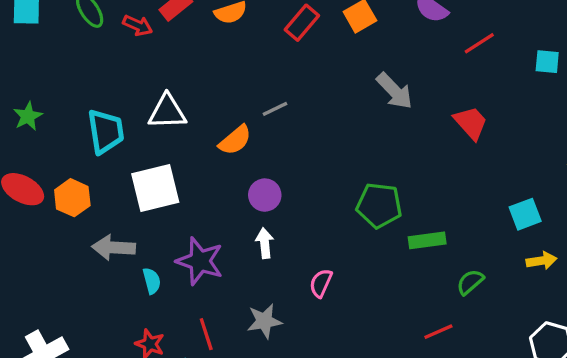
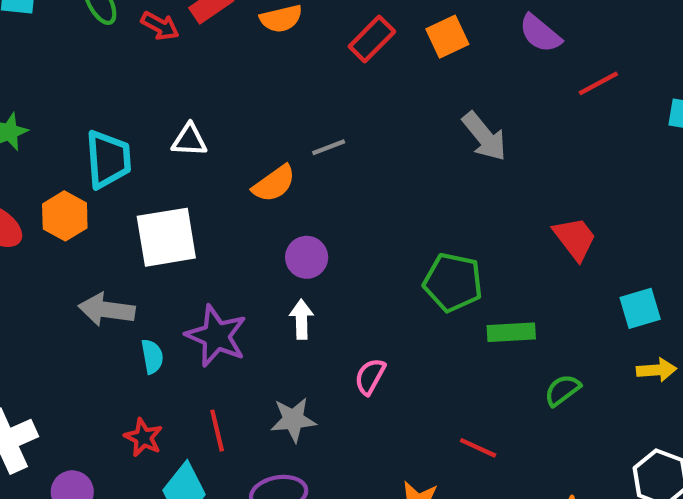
white triangle: (167, 112) -> (189, 140), size x0.7
red trapezoid: (471, 123) -> (575, 238), moved
orange hexagon: (72, 198) -> (65, 216), moved
red line: (438, 332) -> (478, 448), moved, turned 44

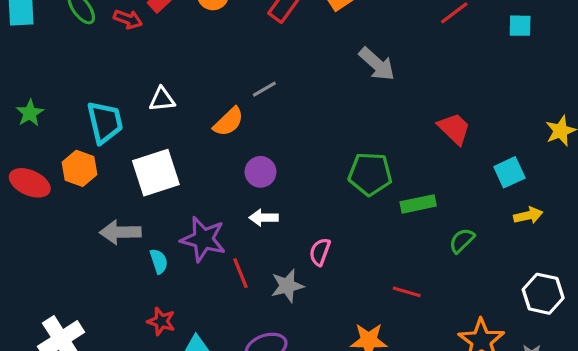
white arrow: (302, 319) -> (264, 218), turned -80
gray star: (293, 420) -> (287, 286), moved
red line: (217, 431) -> (240, 273), moved

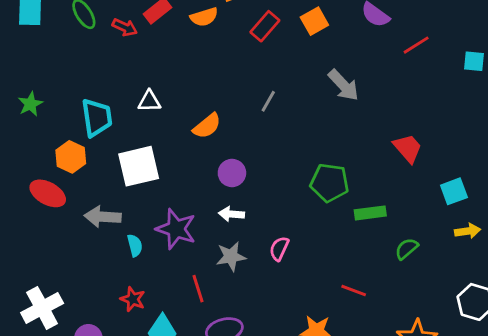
gray line: (264, 89) -> (268, 101), moved, turned -35
red ellipse: (30, 183) -> (48, 193), moved
red line: (240, 273) -> (198, 289), moved
gray star: (287, 286) -> (231, 256), moved

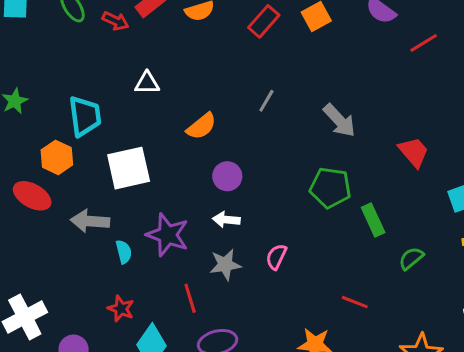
gray arrow: (343, 85) -> (339, 120), moved
white triangle: (149, 101) -> (147, 83), moved
green rectangle: (370, 213) -> (373, 220), turned 72

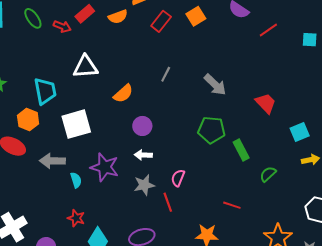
white triangle: (147, 83) -> (85, 67), size x1.5
red line: (190, 298) -> (168, 202), moved

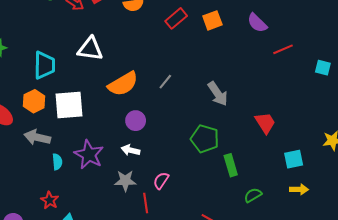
gray line: (166, 74) -> (165, 82), moved
orange semicircle: (123, 94) -> (123, 84), size x1.4
orange hexagon: (28, 120) -> (34, 101), moved

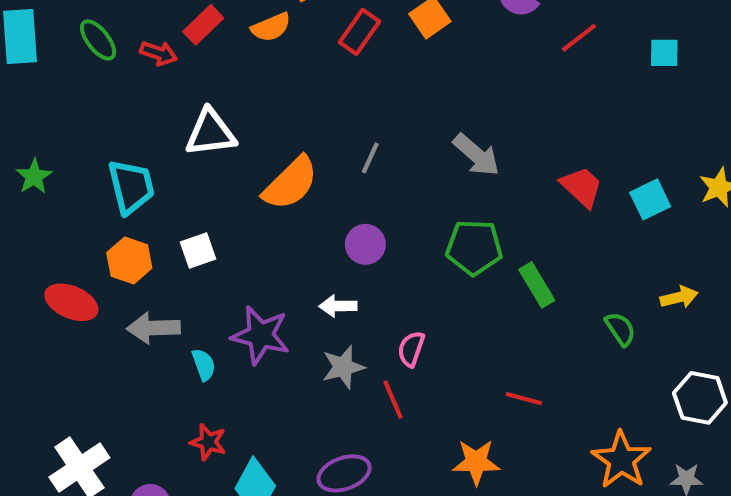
white square: (69, 105) -> (198, 250), size x0.6
purple circle: (136, 121) -> (365, 244), moved
cyan square: (294, 159) -> (650, 199), moved
green semicircle: (253, 195) -> (620, 329), moved, turned 102

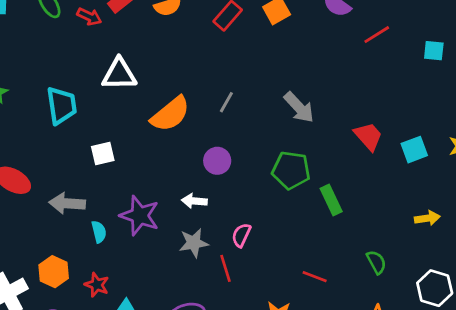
orange hexagon: (129, 260) -> (54, 272), moved
green semicircle: (620, 329) -> (376, 262), moved

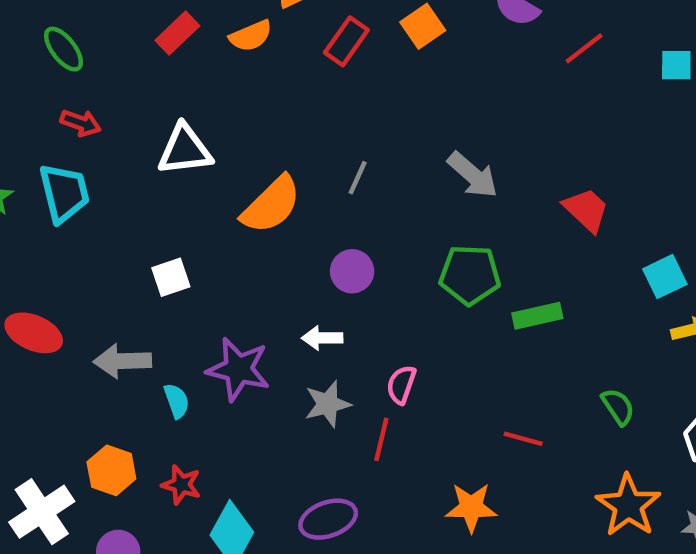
red arrow: (89, 17) -> (81, 123), moved
cyan trapezoid: (62, 106) -> (64, 193), moved
cyan square: (414, 150) -> (665, 277), moved
green rectangle: (331, 200) -> (537, 316), turned -72
red line: (225, 268) -> (381, 439), turned 36

